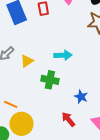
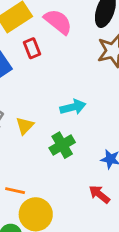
green cross: (50, 80) -> (62, 145), turned -30

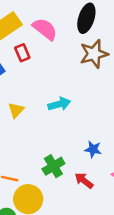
yellow triangle: (25, 126) -> (16, 110), moved
green cross: (62, 145) -> (53, 166), moved

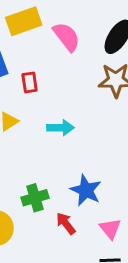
red rectangle: (22, 53) -> (30, 82), moved
blue star: (93, 149) -> (86, 190), size x1.5

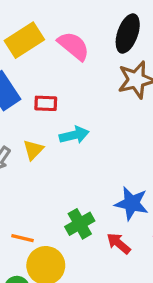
red rectangle: (30, 82) -> (46, 103), turned -66
cyan arrow: (60, 128) -> (74, 135), moved

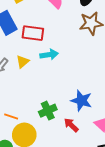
red rectangle: (46, 103) -> (33, 33), size x1.5

